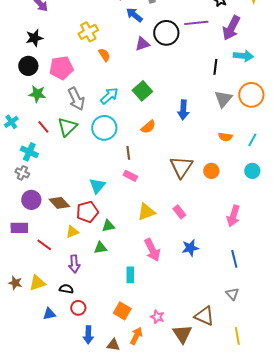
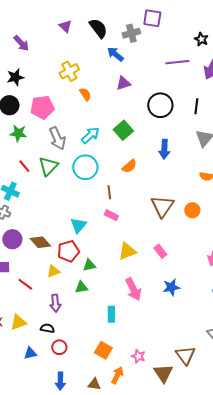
black circle: (166, 33) -> (160, 105), moved
brown triangle: (204, 316) -> (185, 355), turned 30
blue arrow: (88, 335) -> (60, 381), moved

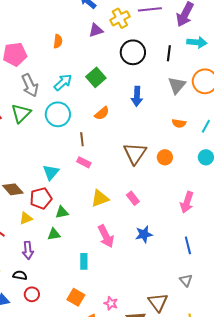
yellow cross: (69, 71) -> (120, 18), moved
orange semicircle: (85, 94) -> (58, 41), turned 40

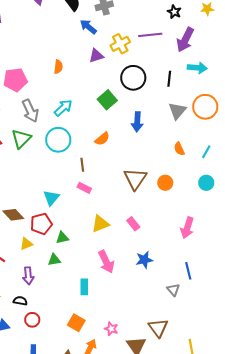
green square: (96, 77) -> (107, 100), moved
orange semicircle: (179, 123) -> (179, 149), turned 56
gray triangle: (186, 280) -> (173, 290), moved

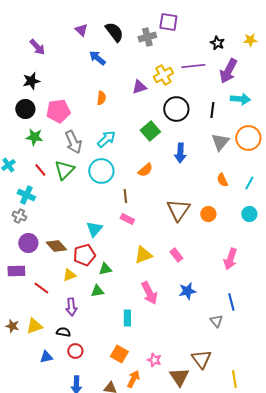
blue arrow: (88, 27) -> (97, 58), moved

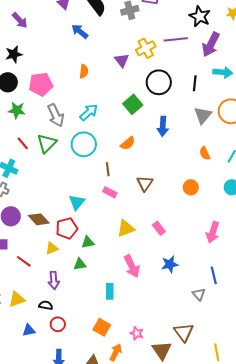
black star: (217, 43) -> (200, 16), size x1.5
purple triangle: (139, 87) -> (122, 60), turned -49
brown triangle: (178, 210) -> (145, 183), moved, size x0.7

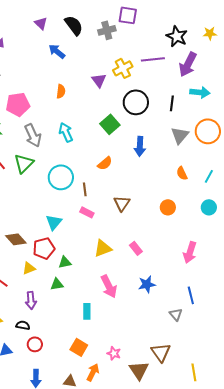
cyan arrow: (89, 112) -> (66, 132), turned -72
cyan circle: (84, 144) -> (61, 177), moved

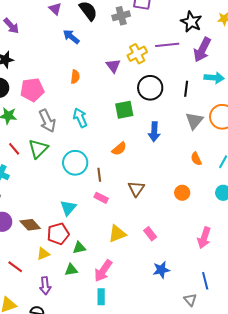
green square: (110, 124) -> (124, 110), turned 30
pink arrow: (109, 286) -> (103, 271), moved, turned 60

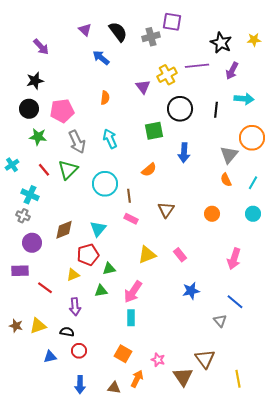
purple arrow: (202, 50) -> (232, 71), size x0.7
gray triangle: (194, 121) -> (229, 155), moved
brown diamond: (30, 225) -> (64, 230), moved, turned -70
blue line: (205, 281) -> (235, 302), turned -36

